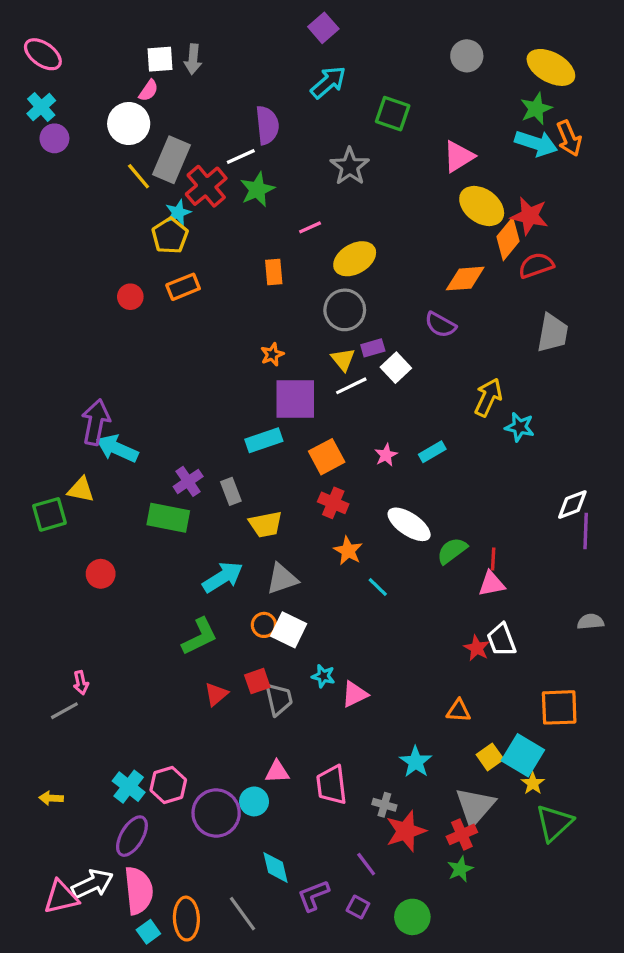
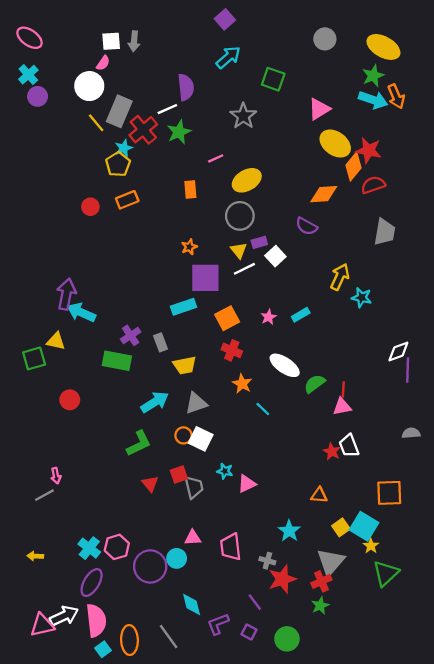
red triangle: (216, 694) -> (150, 484), turned -30

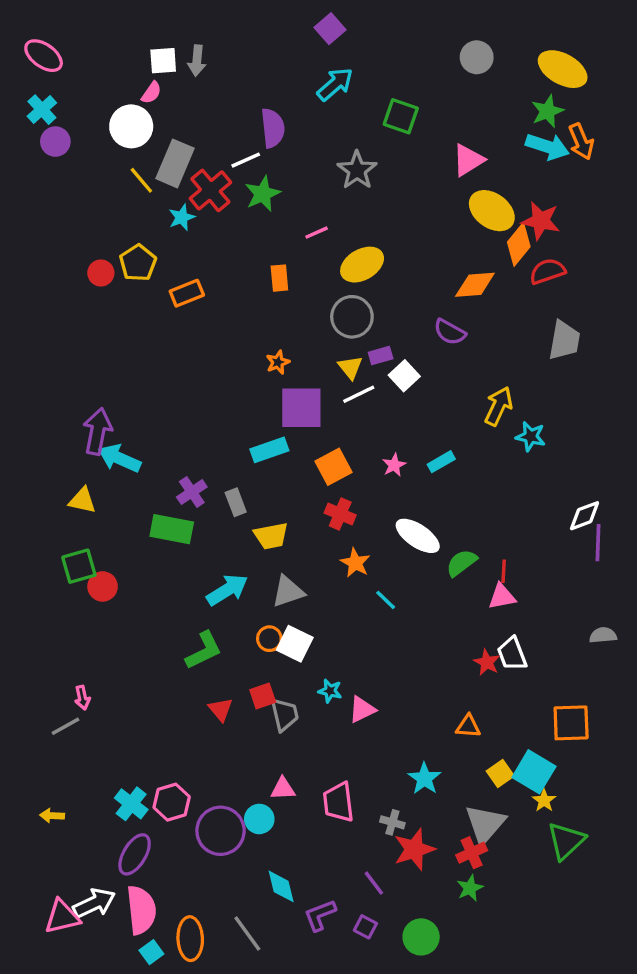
yellow pentagon: (118, 164) -> (138, 263), moved
red circle: (90, 207) -> (101, 273), moved
green square: (34, 358) -> (79, 566), moved

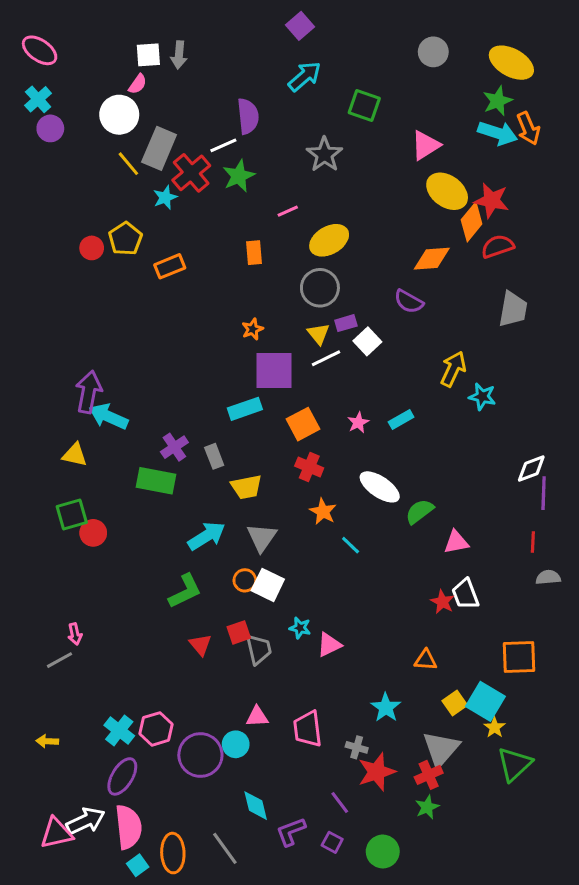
red line: (504, 571) -> (533, 542), moved
gray triangle: (288, 591) -> (262, 537), turned -36

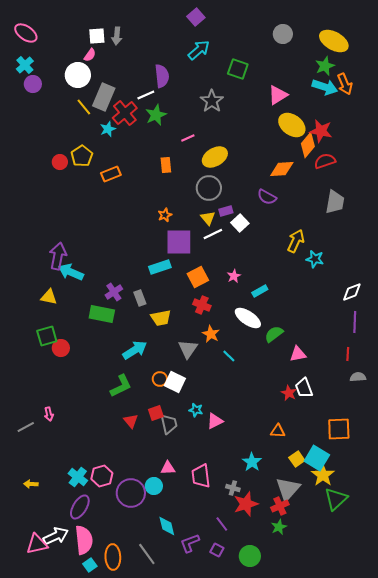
cyan rectangle: (401, 420) -> (260, 291), moved
white diamond: (531, 469) -> (352, 292), moved
gray triangle: (262, 537) -> (188, 349), moved
gray line: (59, 660) -> (26, 427), moved
yellow star: (495, 727) -> (323, 475), size x1.6

